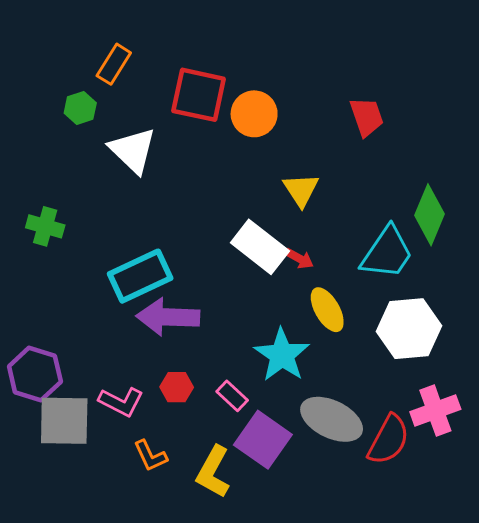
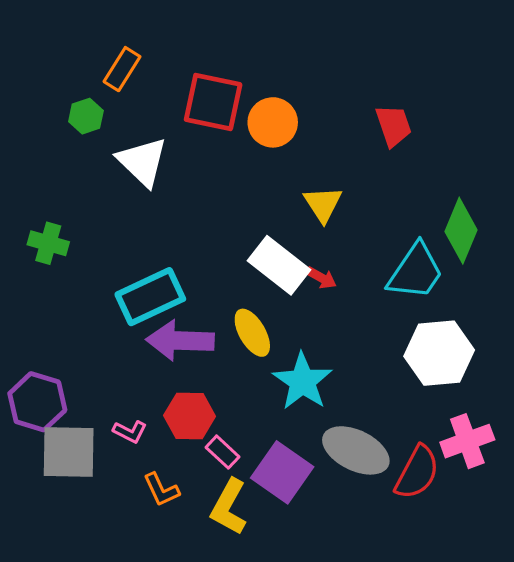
yellow ellipse: (327, 310) -> (252, 333), moved
red hexagon: (177, 387) -> (190, 416), size x1.4
pink rectangle: (232, 396) -> (222, 452), moved
pink L-shape: (121, 402) -> (130, 432), size x0.7

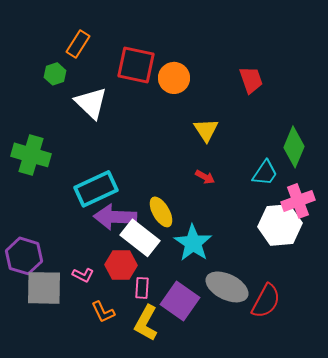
green cross: (48, 243) -> (31, 155), size x1.5
white rectangle: (279, 265) -> (140, 238), moved
cyan trapezoid: (416, 272) -> (265, 173), size x0.7
pink cross: (467, 441) -> (298, 201), moved
pink rectangle: (222, 452) -> (142, 288), turned 50

